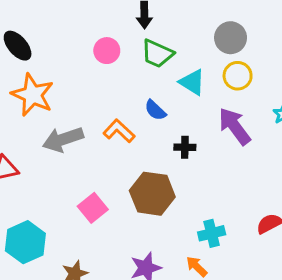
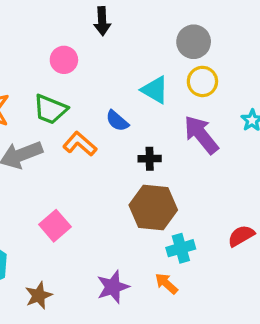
green trapezoid: (157, 54) -> (50, 109), moved
brown hexagon: (152, 194) -> (153, 208), moved

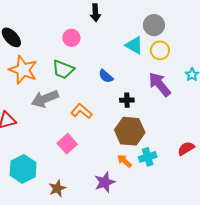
cyan triangle: (155, 90) -> (134, 45), moved
orange L-shape: (80, 144) -> (81, 111), moved
orange arrow: (166, 284) -> (124, 161), moved

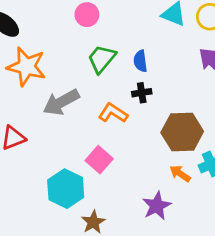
green trapezoid: (63, 69) -> (102, 59), moved, turned 115
blue semicircle: (106, 76) -> (140, 61), turned 49
black cross: (127, 100) -> (142, 93), moved
cyan hexagon: (23, 169) -> (66, 189), moved

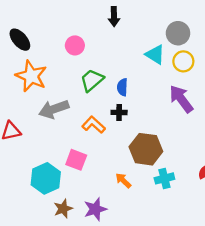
pink circle: (87, 15) -> (75, 45), moved
pink square: (99, 160) -> (76, 160), turned -30
orange arrow: (180, 174) -> (123, 181), moved
purple star: (157, 206) -> (95, 209), moved

